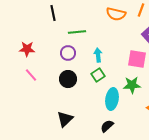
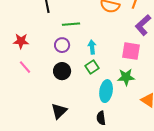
black semicircle: (107, 126) -> (101, 118), turned -56

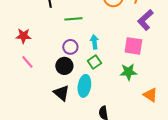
purple circle: (62, 45) -> (70, 47), moved
cyan ellipse: (106, 91) -> (84, 86), moved
black triangle: (59, 111) -> (61, 93), moved, turned -36

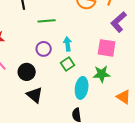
black circle: (64, 66) -> (27, 72), moved
cyan ellipse: (84, 86) -> (82, 88), moved

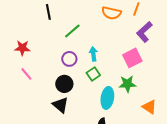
green line: (47, 21) -> (72, 31), turned -36
pink square: (107, 48) -> (132, 58), turned -36
black circle: (27, 72) -> (64, 84), moved

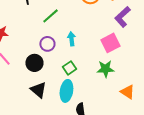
green square: (93, 74) -> (69, 68), moved
black circle: (64, 84) -> (34, 63), moved
cyan ellipse: (107, 98) -> (66, 91), moved

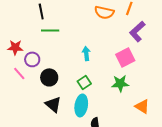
green line: (50, 16) -> (50, 30), moved, turned 42
purple circle: (47, 44) -> (32, 59), moved

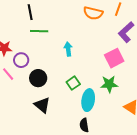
cyan arrow: (86, 53) -> (68, 49), moved
cyan ellipse: (81, 105) -> (88, 100), moved

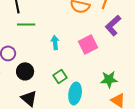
pink square: (114, 58) -> (88, 44), moved
green star: (109, 84) -> (109, 79), moved

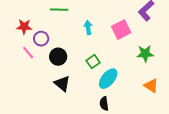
green star: (109, 79) -> (145, 54), moved
cyan ellipse: (75, 93) -> (108, 79), turned 30

